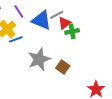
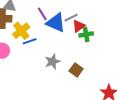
purple line: (19, 11) -> (42, 14), moved
gray star: (39, 59) -> (53, 62), size x0.7

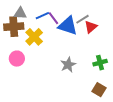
green cross: (86, 34) -> (100, 63), moved
blue line: (30, 41) -> (42, 16), moved
brown square: (76, 70) -> (99, 90), moved

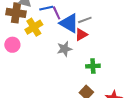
red triangle: (91, 27) -> (81, 35), moved
gray star: (68, 65) -> (64, 49), moved

